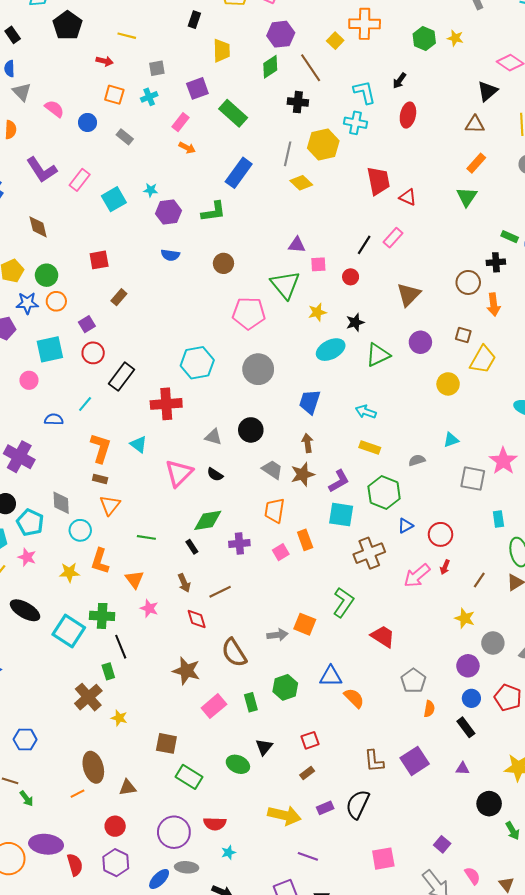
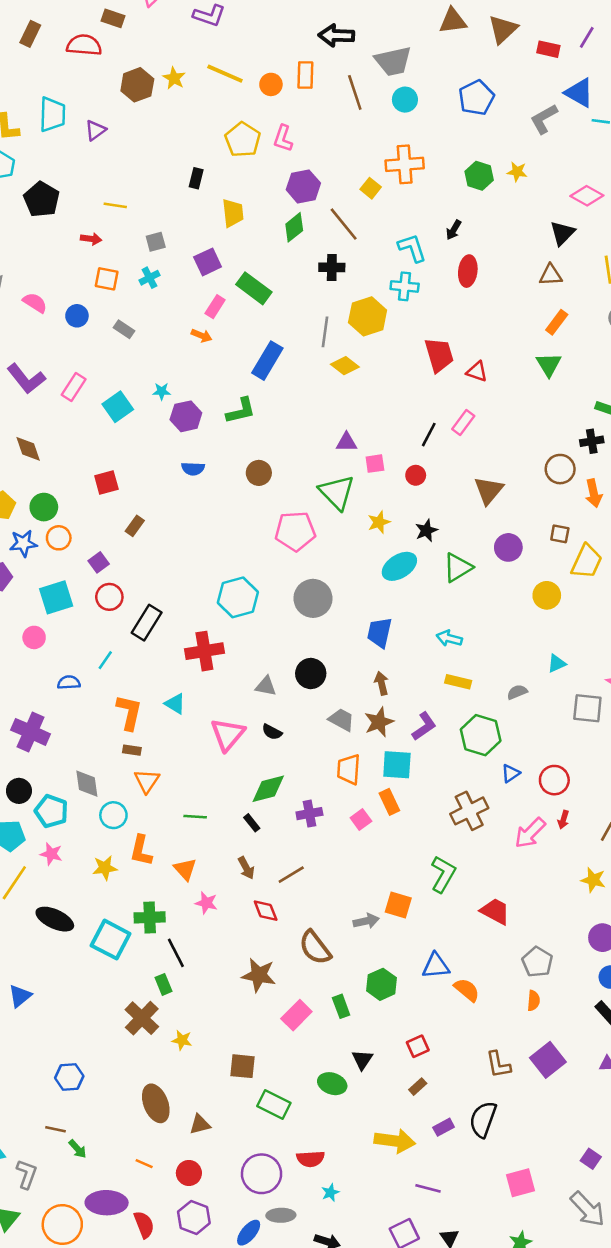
pink rectangle: (180, 122) -> (215, 307), moved
cyan square: (341, 515) -> (397, 765), moved
orange semicircle: (429, 709) -> (534, 1001), moved
orange line: (77, 794) -> (144, 1164), moved, turned 56

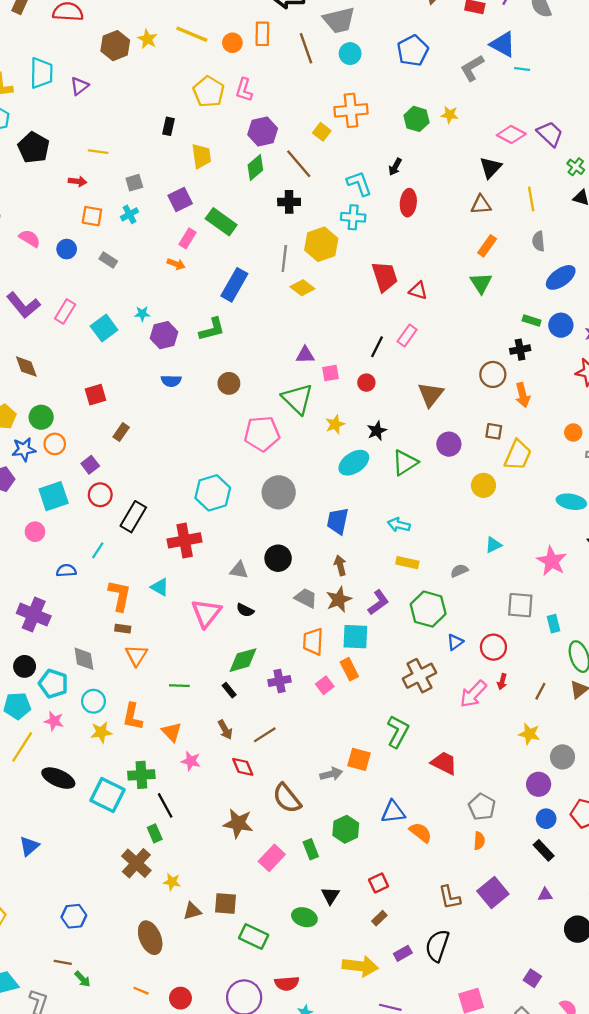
gray square: (587, 708) -> (520, 605), moved
cyan circle: (113, 815) -> (93, 701), moved
brown triangle: (200, 1124) -> (192, 911), moved

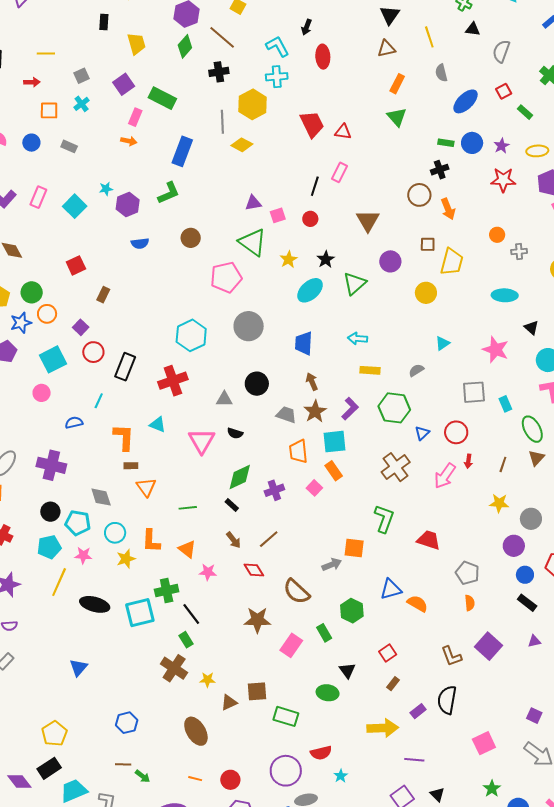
cyan square: (108, 795) -> (140, 613), turned -32

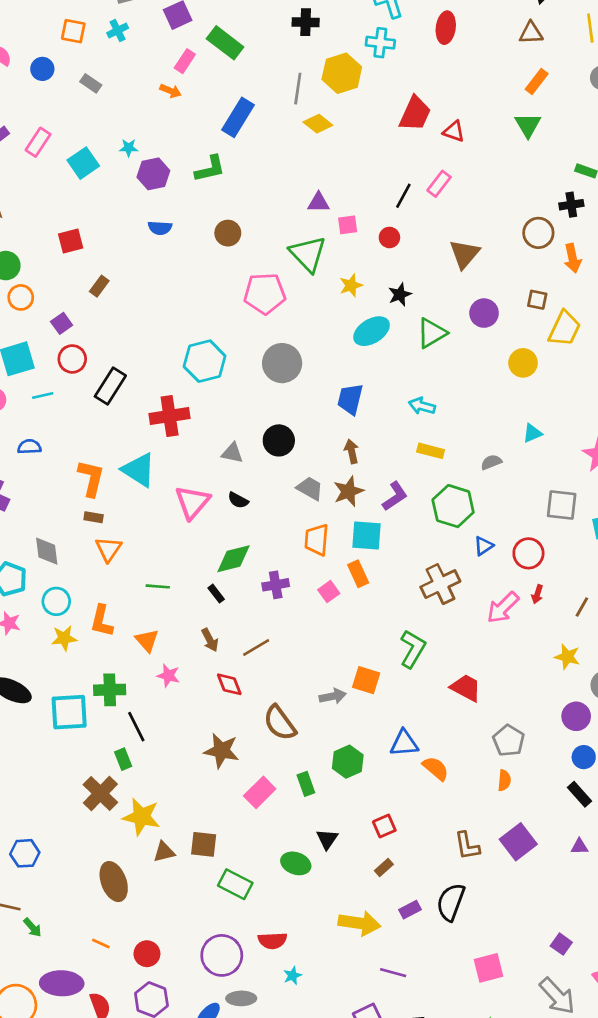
red trapezoid: (312, 124) -> (415, 114), turned 40
cyan line: (99, 401) -> (43, 396), moved, turned 42
cyan triangle: (158, 425) -> (139, 470), size x1.6
yellow star: (207, 680) -> (141, 817), size x1.8

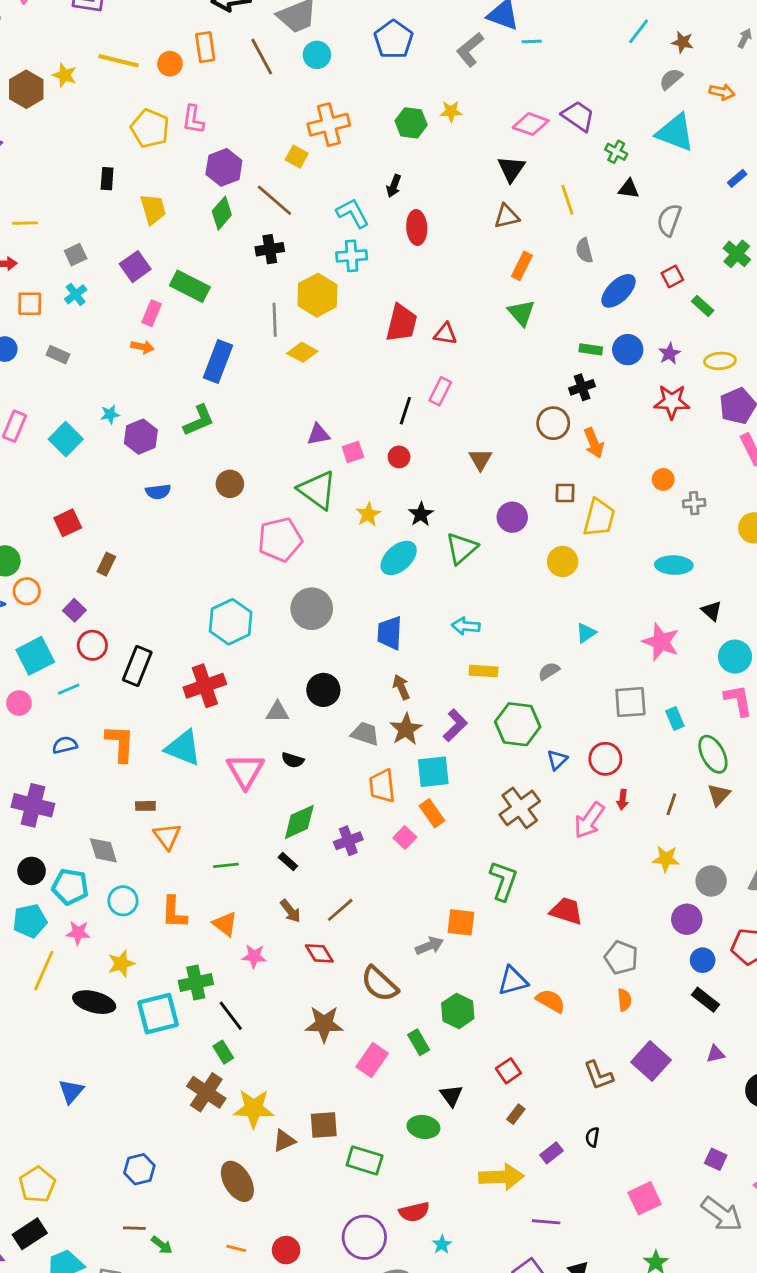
brown triangle: (464, 254) -> (480, 460), size x0.7
orange L-shape: (91, 478) -> (120, 743), moved
yellow star: (64, 638) -> (121, 964), moved
black semicircle: (451, 902) -> (592, 1137), size x0.5

